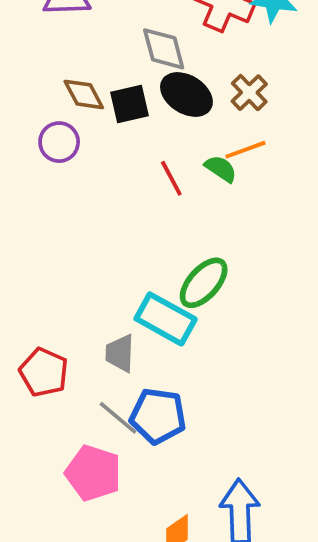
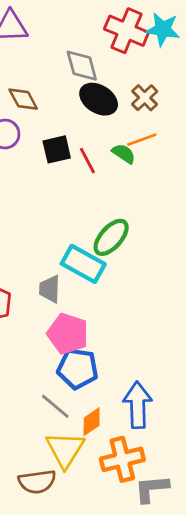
black square: (129, 104) -> (57, 149), moved
blue pentagon: (158, 416) -> (78, 369), moved
gray line: (118, 418) -> (55, 406), moved
pink pentagon: (93, 473) -> (68, 334), moved

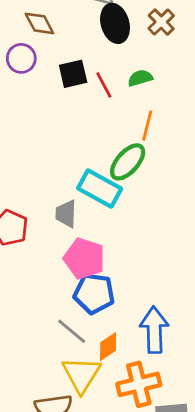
black ellipse: (99, 99) -> (115, 23), turned 42
orange line: (142, 140) -> (147, 126), moved, turned -56
green semicircle: (124, 154) -> (140, 78), turned -50

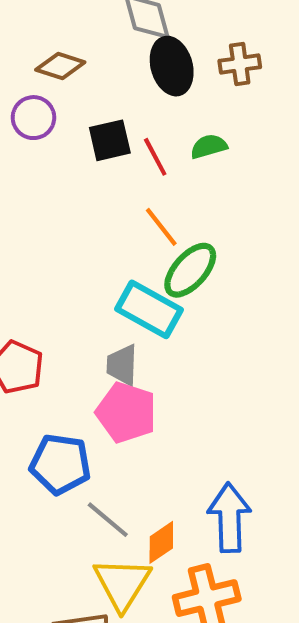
brown cross: (161, 22) -> (240, 64), turned 36
brown diamond: (39, 23) -> (60, 66), turned -44
orange line: (147, 126) -> (161, 227), moved, turned -52
gray trapezoid: (66, 214) -> (122, 365), moved
blue pentagon: (94, 293) -> (60, 464), moved

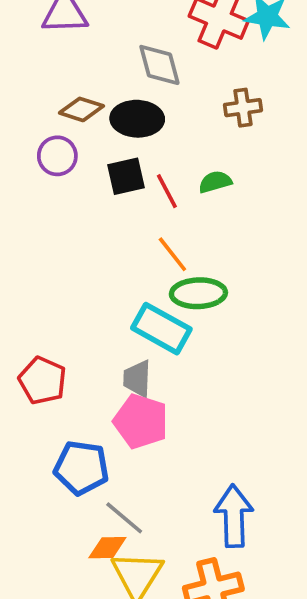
black ellipse: (172, 66) -> (137, 119), moved, turned -72
green ellipse: (190, 270) -> (198, 293), turned 46
orange diamond: (161, 542) -> (107, 548), moved, turned 33

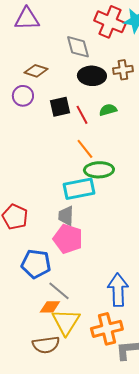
black ellipse: (137, 119) -> (92, 76), moved
cyan rectangle: (161, 329) -> (79, 189), turned -40

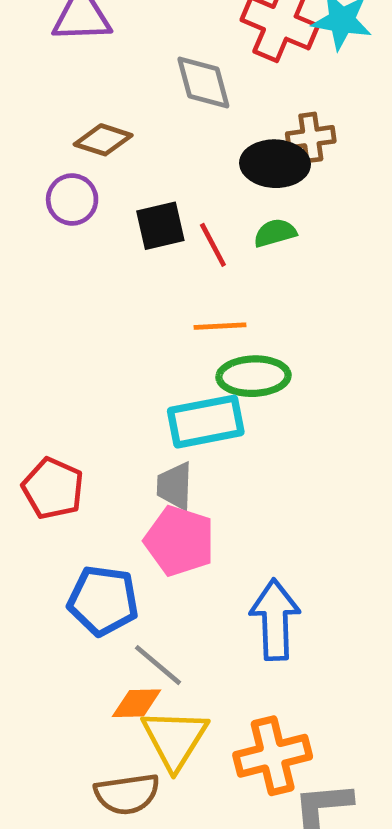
black ellipse: (92, 76) -> (275, 164), moved
orange line: (85, 149) -> (220, 326), turned -55
blue arrow: (118, 290) -> (275, 620), moved

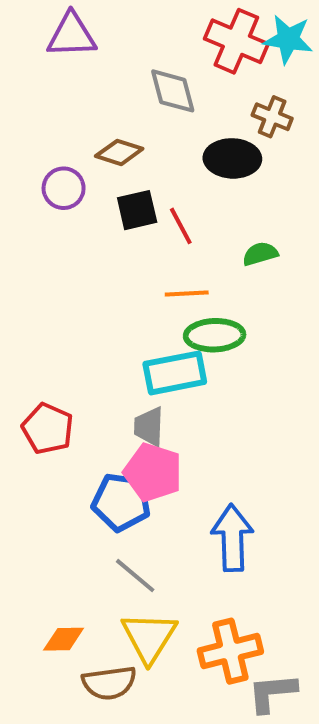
brown cross: (311, 137) -> (272, 117), moved, turned 30
brown diamond: (103, 140) -> (119, 152), moved
green semicircle: (275, 233) -> (260, 254), moved
blue pentagon: (103, 601) -> (121, 502), moved
orange diamond: (137, 703) -> (64, 639), moved

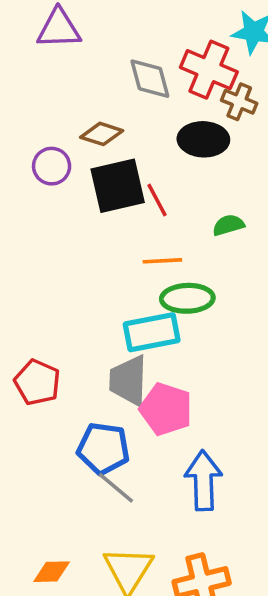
red cross: (236, 41) -> (209, 70), moved
black square: (137, 210) -> (118, 186), size x1.5
gray trapezoid: (149, 427) -> (128, 381), size x1.4
pink pentagon: (153, 472) -> (166, 409), moved
gray line: (135, 576) -> (116, 488), moved

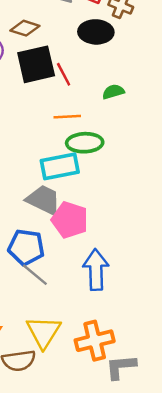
gray trapezoid: (128, 381) -> (44, 200), turned 114

